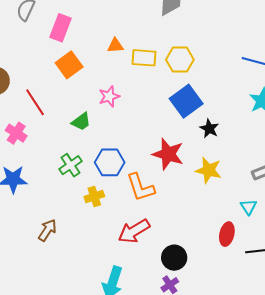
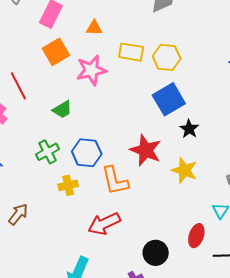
orange triangle: (115, 46) -> (94, 28), moved
pink star: (109, 96) -> (91, 70), moved, size x1.4
black circle: (174, 258) -> (156, 253), moved

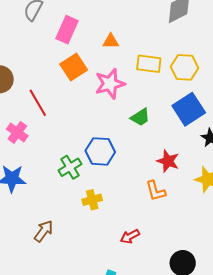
green trapezoid: (62, 110) -> (140, 117), moved
red star: (146, 150) -> (168, 161), size x0.7
blue hexagon: (87, 153) -> (100, 151), moved
orange L-shape: (115, 181) -> (156, 191), moved, size x0.7
red arrow: (104, 224) -> (130, 236), size x0.6

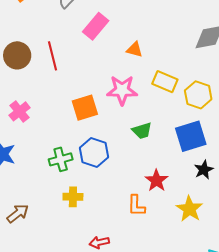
orange square: (74, 67) -> (85, 108), moved
red line: (38, 103) -> (52, 56), moved

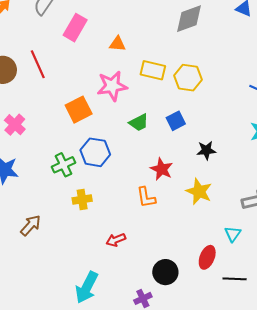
blue square: (191, 136) -> (176, 121), moved, size x0.6
black star: (204, 170) -> (206, 150), turned 30

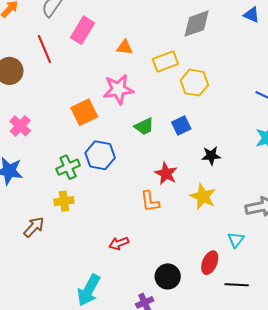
red line: (38, 64) -> (44, 49), moved
yellow rectangle: (153, 70) -> (165, 61), moved, turned -35
yellow cross: (82, 199) -> (64, 201), moved

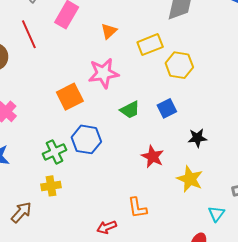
orange triangle: (124, 47) -> (109, 31), turned -48
orange L-shape: (150, 201) -> (137, 208), moved
cyan triangle: (236, 240) -> (216, 214), moved

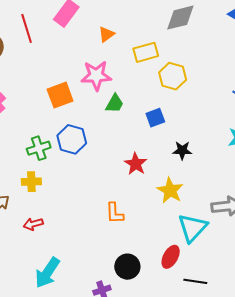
green trapezoid: (130, 110) -> (115, 103), moved, turned -40
cyan triangle: (216, 214) -> (193, 228), size x1.8
red arrow: (107, 227) -> (33, 224), moved

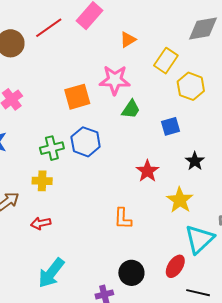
red line: (27, 28) -> (49, 28), turned 68
yellow rectangle: (146, 52) -> (166, 61), turned -45
black star: (182, 150) -> (195, 161), turned 30

